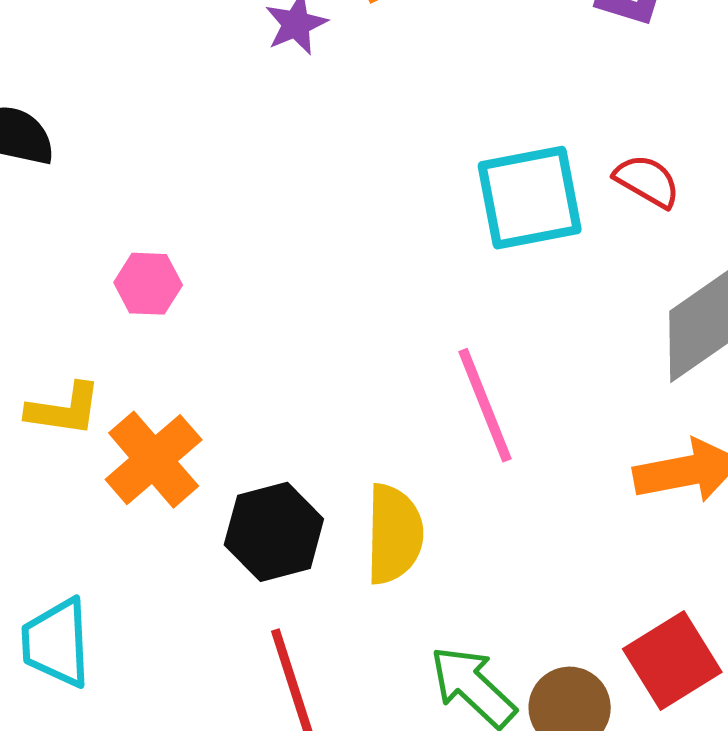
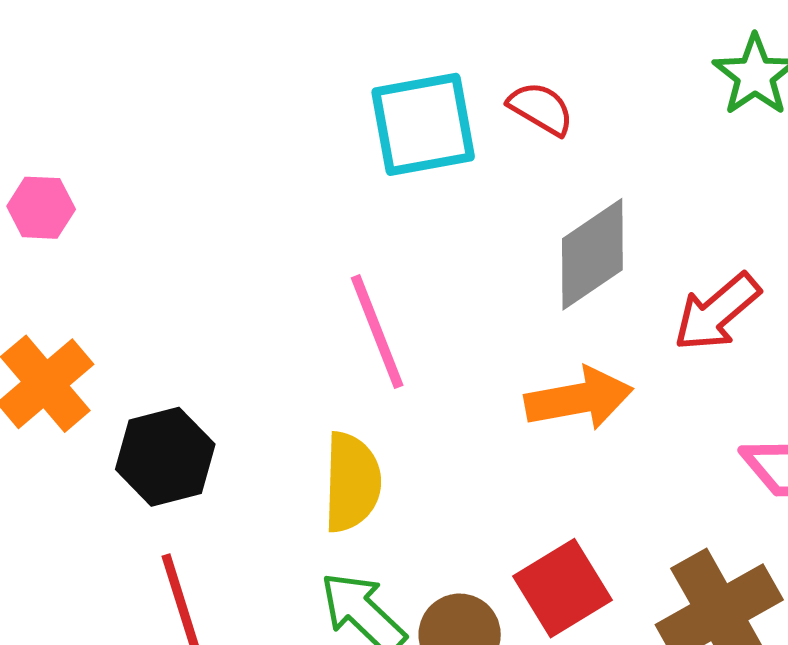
yellow semicircle: (394, 534) -> (352, 482), moved

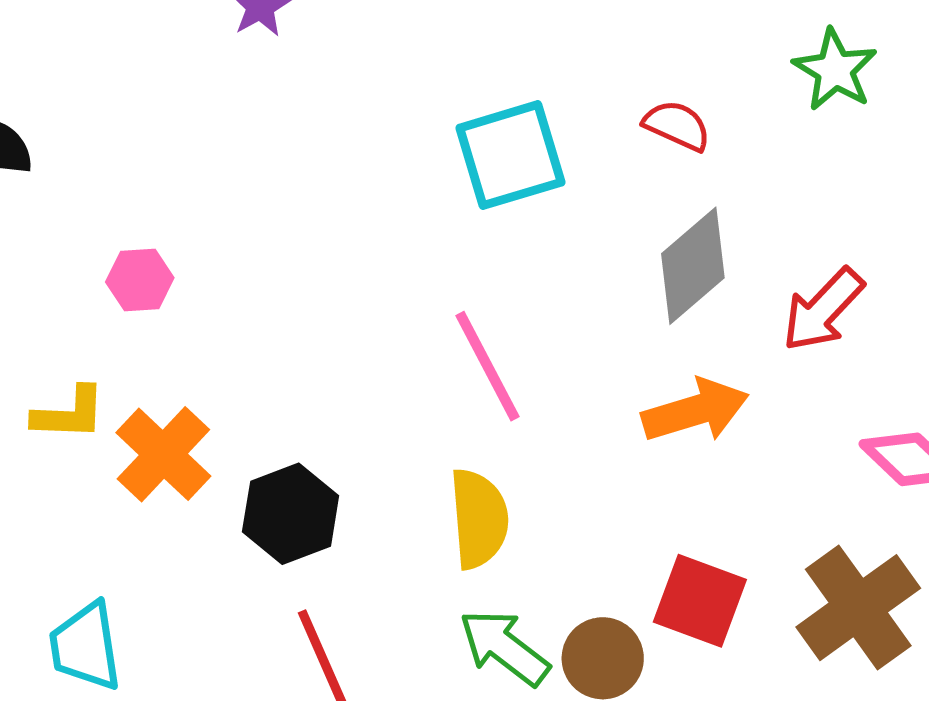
red semicircle: (541, 108) -> (677, 126), moved
red square: (563, 588) -> (700, 601), turned -32

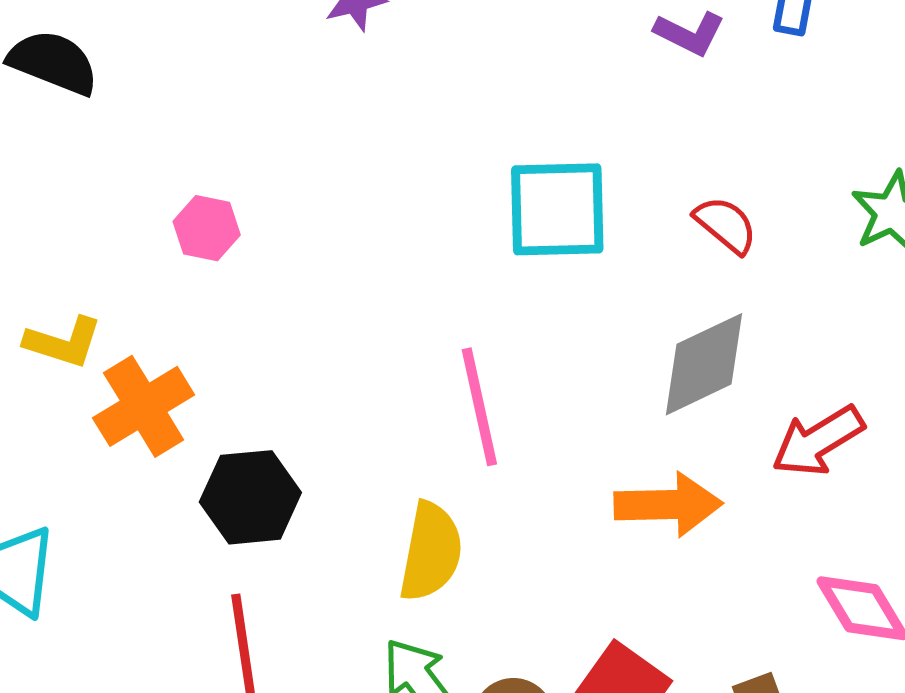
pink hexagon: (140, 280) -> (207, 228), moved

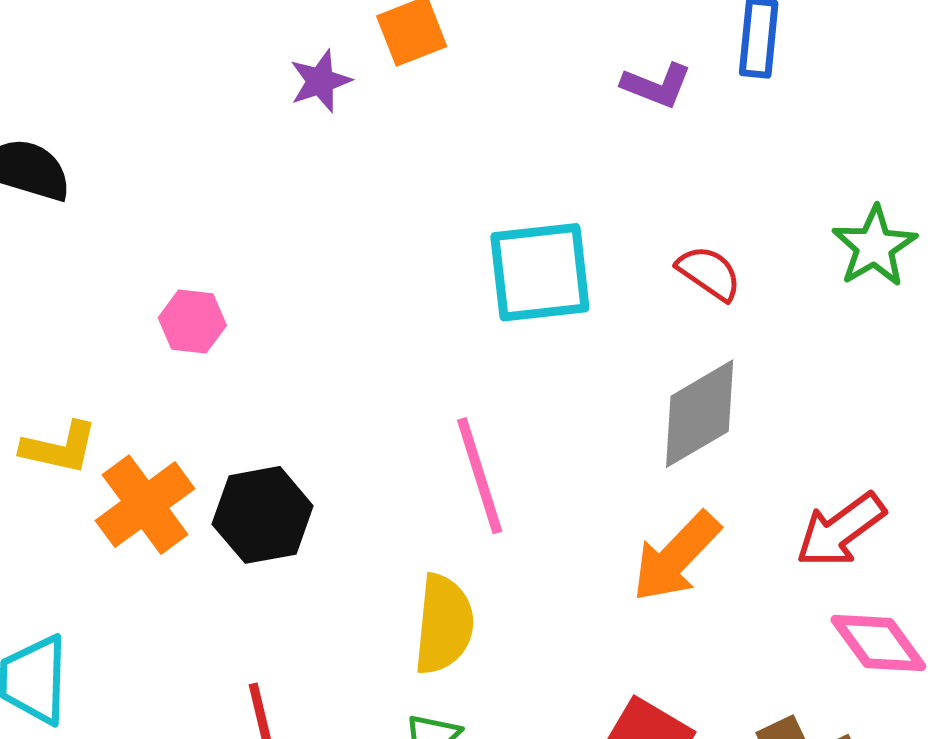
red arrow: (818, 441) -> (840, 530), moved
black hexagon: (250, 497) -> (263, 515), moved
orange arrow: (668, 505) -> (676, 557), turned 140

